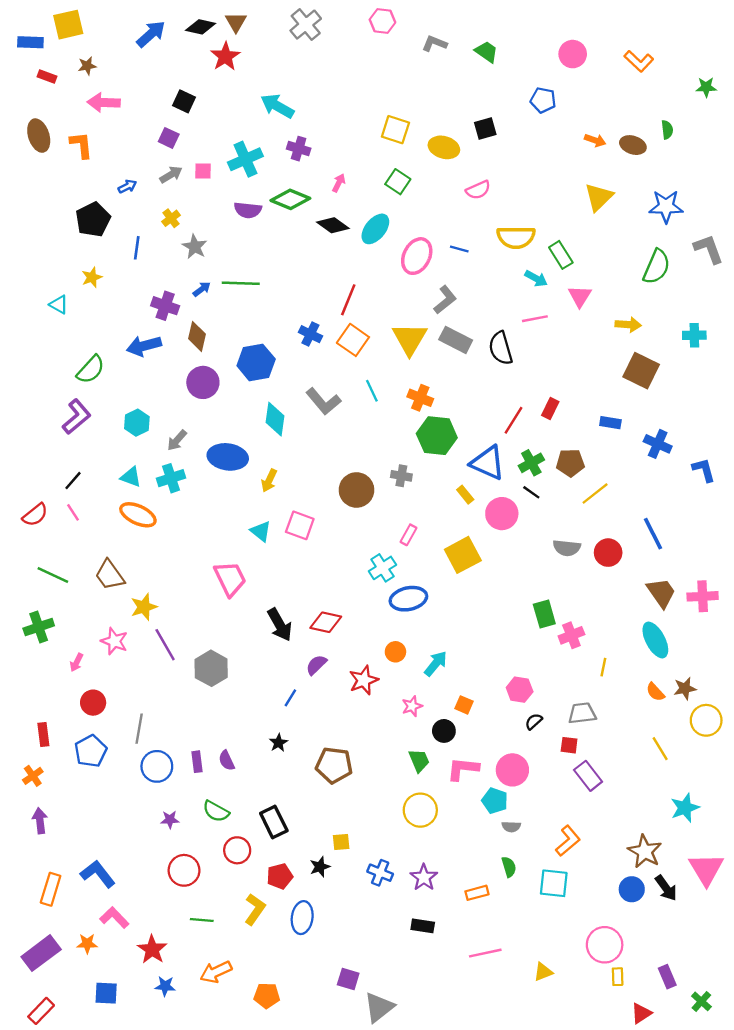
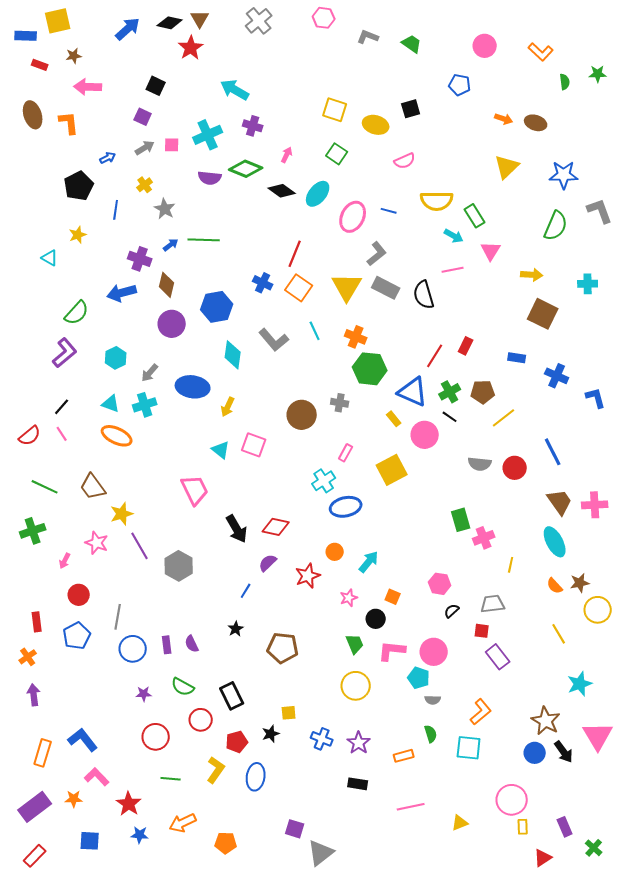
green semicircle: (667, 130) -> (565, 82), moved

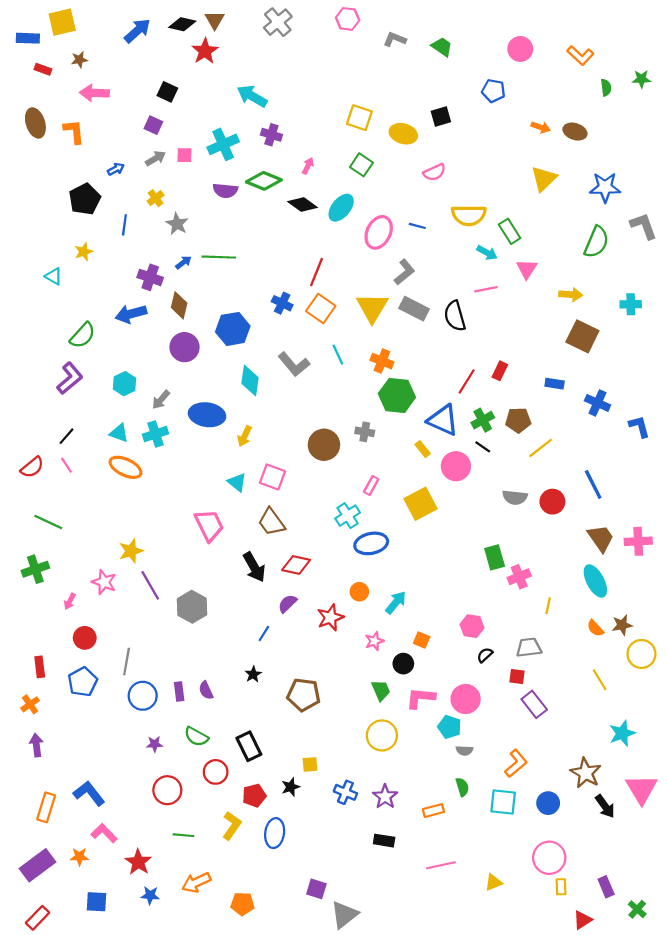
brown trapezoid: (93, 487) -> (271, 522), moved
blue circle: (535, 753) -> (548, 803), moved

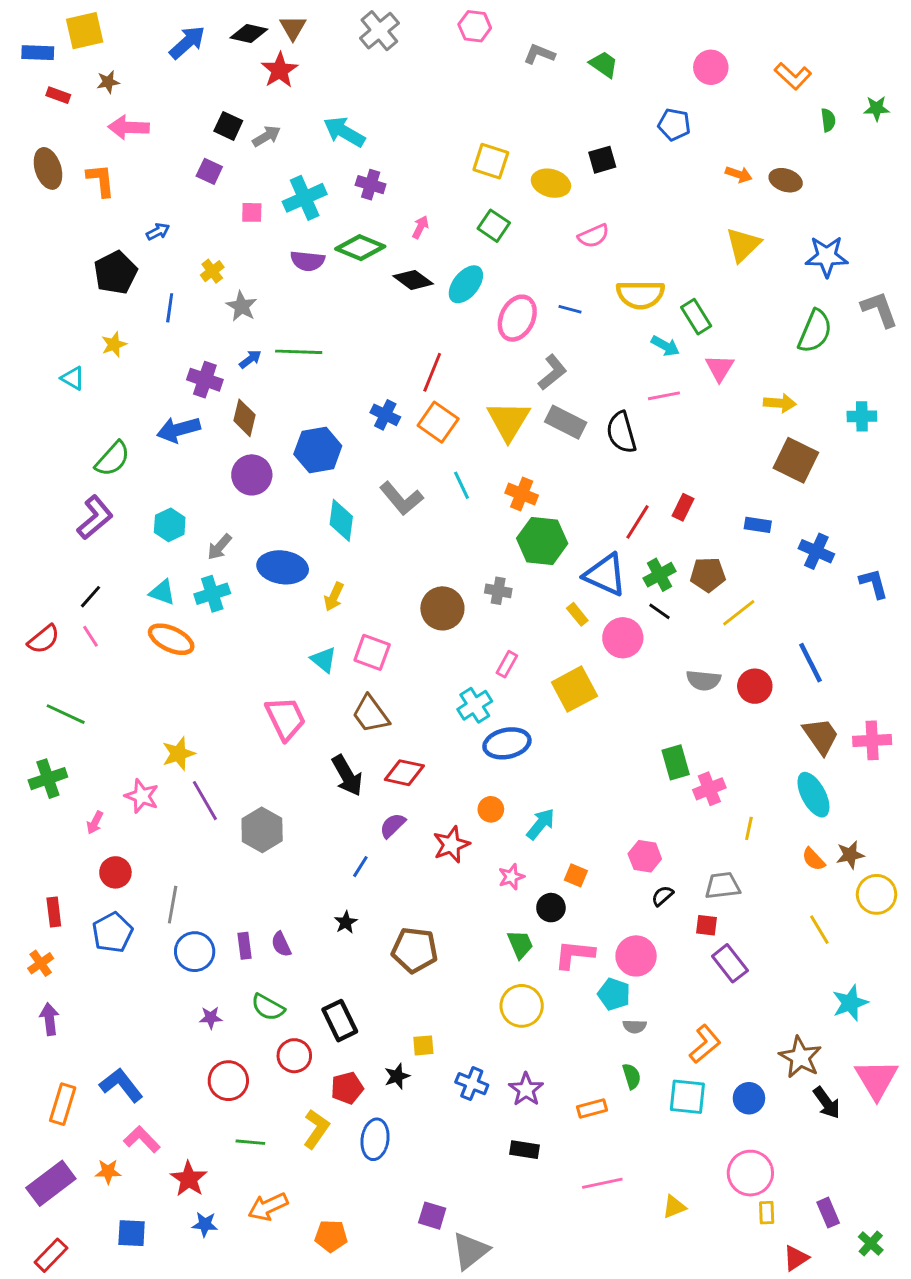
gray arrow: (156, 158) -> (266, 136), moved

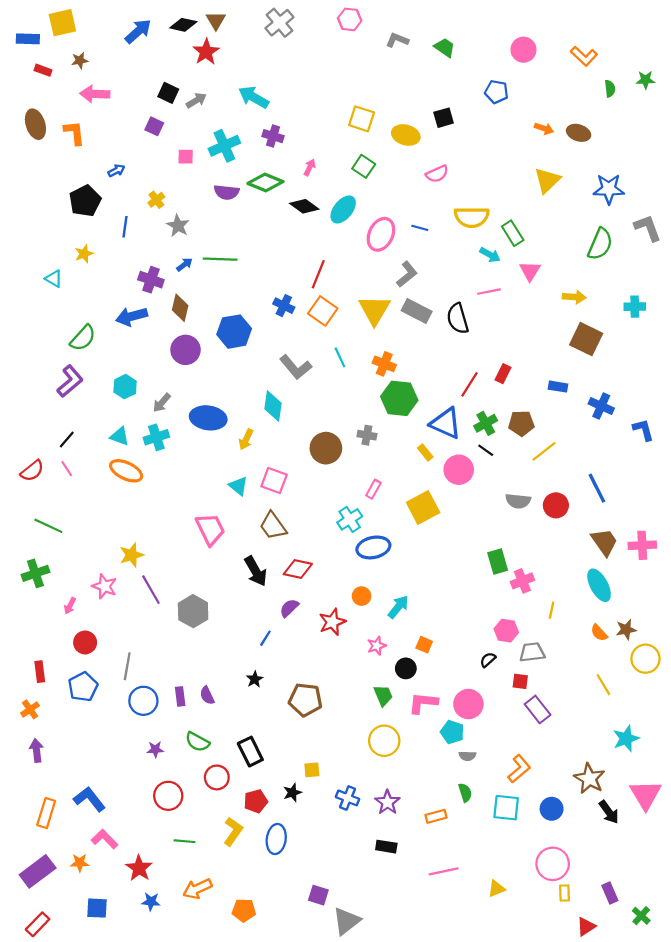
cyan diamond: (341, 520) -> (273, 406), moved
pink hexagon: (645, 856) -> (506, 631), moved

